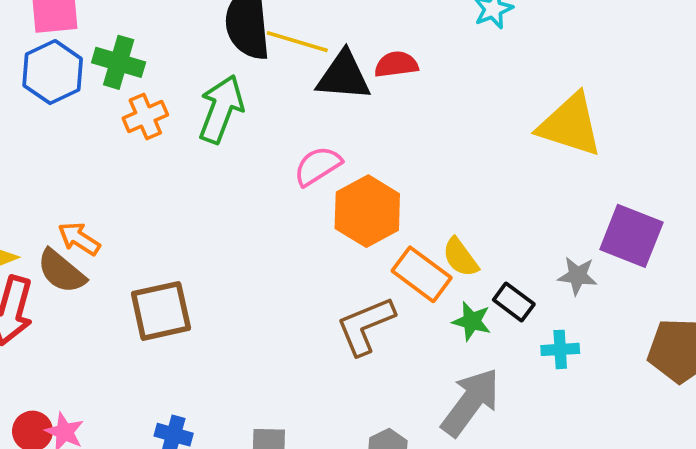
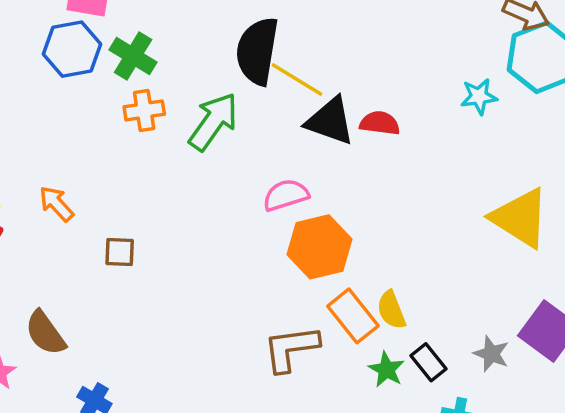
brown semicircle: (61, 271) -> (45, 333), moved
brown square: (161, 311) -> (120, 252), moved, size x0.6

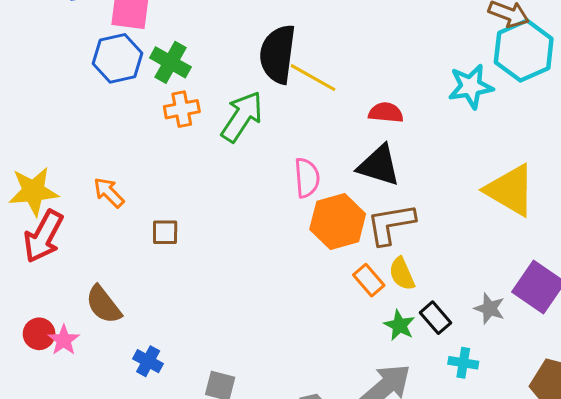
cyan star: (479, 96) -> (471, 86), size x1.4
black triangle: (330, 121) -> (379, 165), moved
pink semicircle: (286, 195) -> (307, 178), turned 105
orange rectangle: (353, 316) -> (369, 280), size x0.7
brown L-shape: (291, 348) -> (391, 224), moved

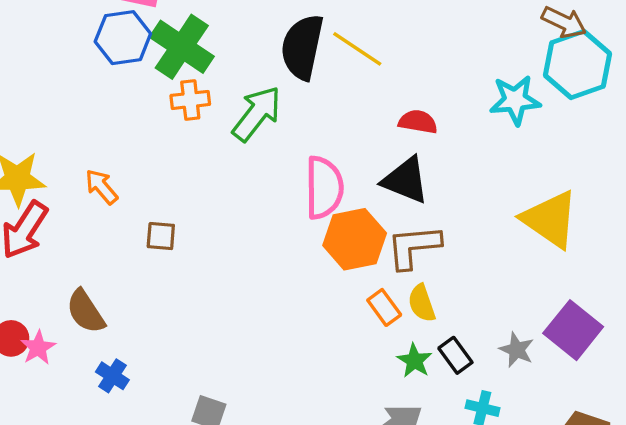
green cross: (170, 62) -> (182, 47), size x1.4
yellow line: (313, 78) -> (357, 49), moved
pink semicircle: (307, 178) -> (324, 188), size x1.4
blue cross: (148, 361) -> (112, 376), moved

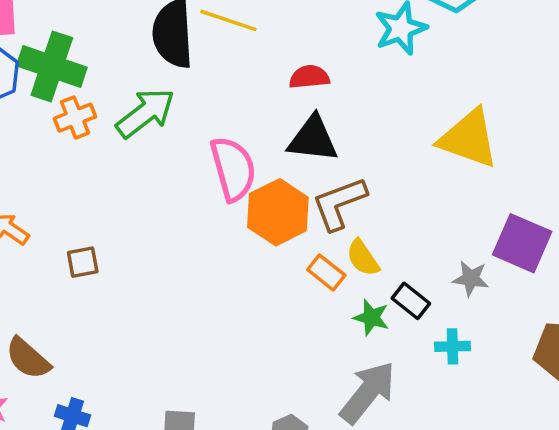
green arrow: (257, 114) -> (145, 113), turned 30

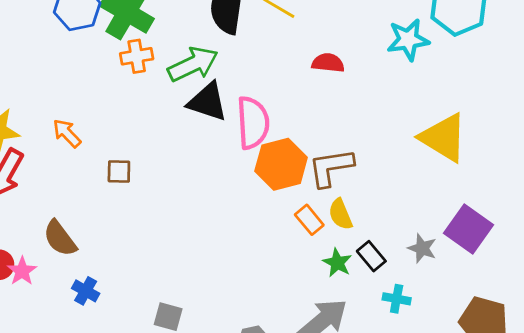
black triangle: (313, 139) -> (208, 102), moved

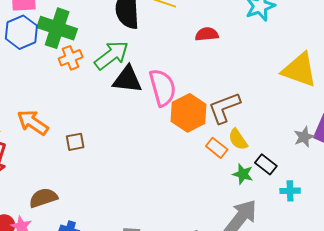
orange arrow: (67, 133) -> (33, 123), size x1.4
brown semicircle: (60, 238) -> (43, 198), turned 120
gray star: (422, 248) -> (304, 137), moved, turned -30

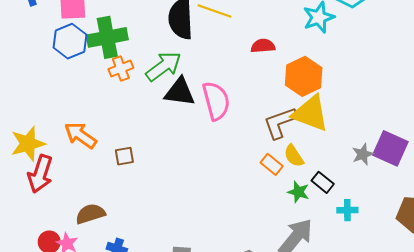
green cross: (57, 28) -> (107, 37), turned -30
yellow triangle: (299, 70) -> (310, 113), moved
orange hexagon: (189, 113) -> (304, 76), moved

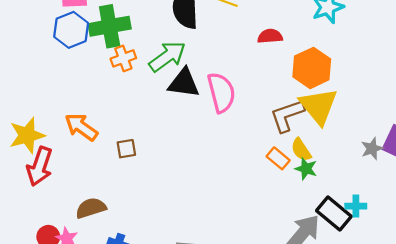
yellow triangle: (310, 113) -> (319, 106), turned 30
black rectangle: (323, 182) -> (334, 214), moved, size x1.5
green star: (298, 192) -> (306, 169), moved

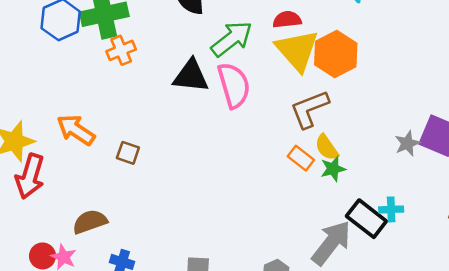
green arrow: (167, 57) -> (232, 39), moved
yellow triangle: (319, 106) -> (297, 50), moved
brown square: (126, 149) -> (128, 153), turned 30
green star: (306, 169) -> (333, 169), turned -30

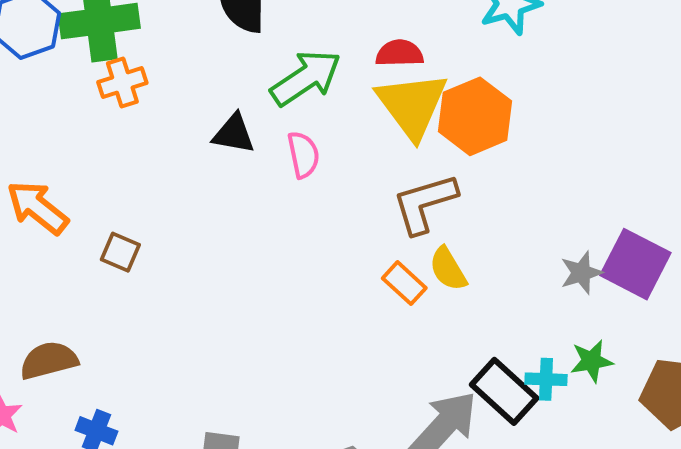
black triangle: (191, 76) -> (234, 134), size x0.7
pink semicircle: (234, 85) -> (303, 155), size x0.6
green star: (333, 169) -> (592, 361), moved

